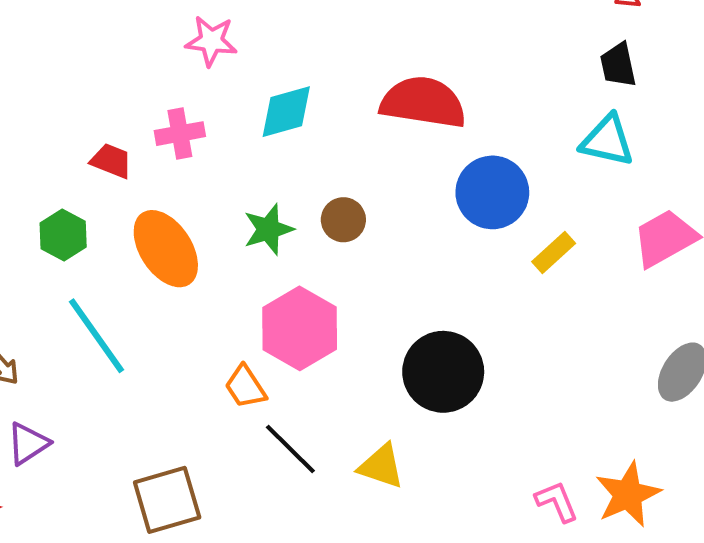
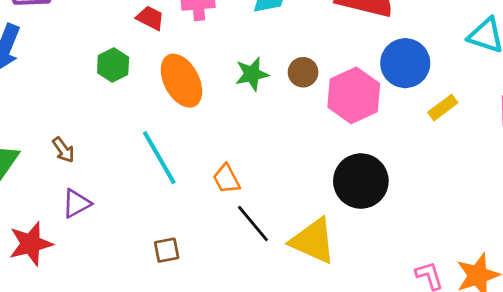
pink hexagon: (300, 328) -> (354, 95), moved
cyan line: (97, 336) -> (159, 158), moved
yellow triangle: (381, 466) -> (313, 241), size x1.5
brown square: (167, 500) -> (167, 250), size x0.6

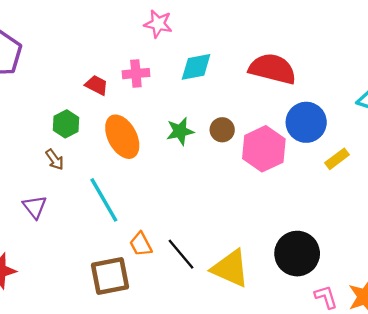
brown arrow: (63, 150) -> (55, 160), moved
orange trapezoid: (226, 179) -> (141, 244), moved
black circle: (361, 181) -> (297, 254), moved
purple triangle: (76, 203) -> (35, 207), moved, turned -40
brown square: (167, 250) -> (110, 276), size x1.8

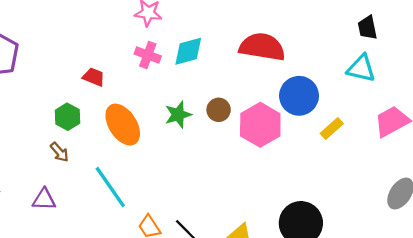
pink cross: (136, 74) -> (148, 55), moved, turned 30
purple triangle: (35, 207) -> (44, 199), turned -45

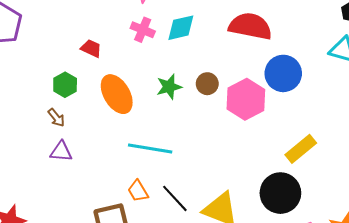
yellow rectangle: (332, 128) -> (301, 149), moved, size x1.4
cyan line: (110, 187) -> (150, 149), moved, turned -48
purple triangle: (44, 199) -> (61, 152), moved

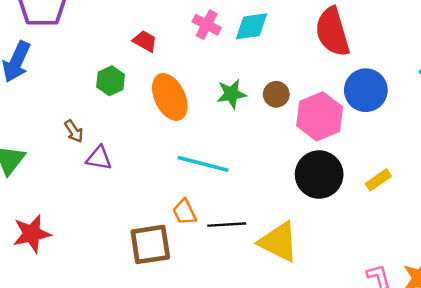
red semicircle: (250, 26) -> (332, 32), turned -123
brown arrow: (56, 118) -> (74, 131), moved
yellow rectangle: (301, 149) -> (378, 180), size x0.7
black circle: (280, 193) -> (319, 175), moved
black line: (175, 198) -> (227, 225), turned -56

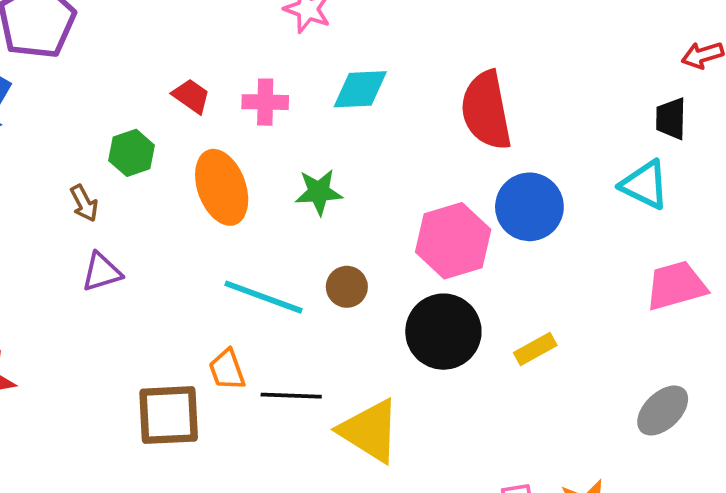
pink cross: (207, 25) -> (265, 102), moved, turned -32
brown circle: (276, 94) -> (347, 287), moved
brown arrow: (74, 131) -> (84, 203), moved
purple triangle: (99, 158) -> (102, 272), turned -32

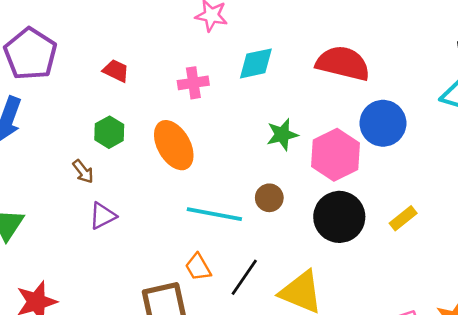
red trapezoid: (191, 96) -> (116, 71), moved
red semicircle: (486, 110) -> (343, 63), turned 124
green star: (319, 192) -> (282, 135), moved
black line: (291, 396) -> (244, 277), turned -48

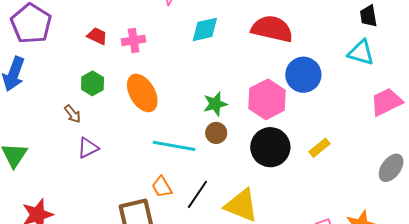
pink cross: (193, 83) -> (134, 40), moved
green star: (282, 135) -> (215, 104), moved

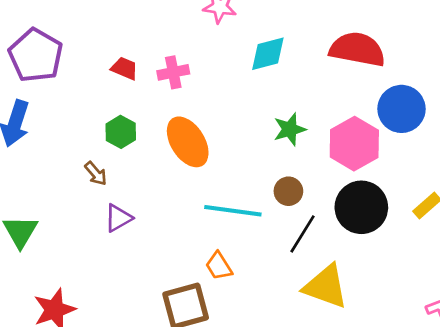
green star: (215, 104) -> (290, 129), moved
black line: (197, 194) -> (303, 234), moved

